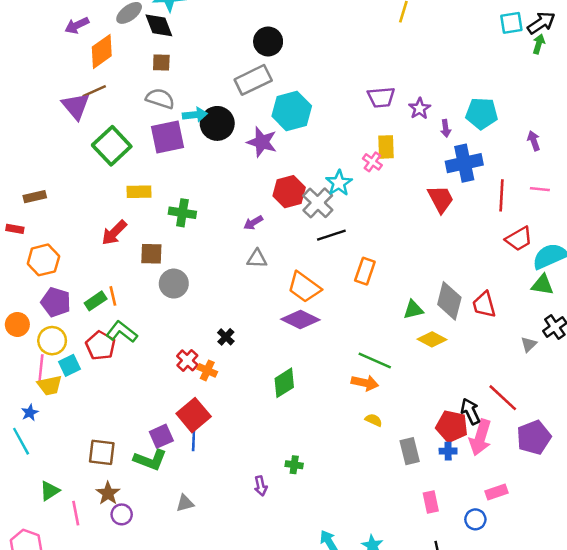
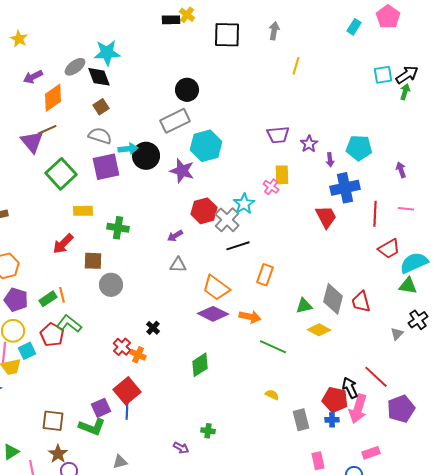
brown square: (161, 63) -> (101, 107), turned -35
orange arrow: (365, 383) -> (250, 317), moved
purple arrow: (261, 486) -> (181, 448), turned -49

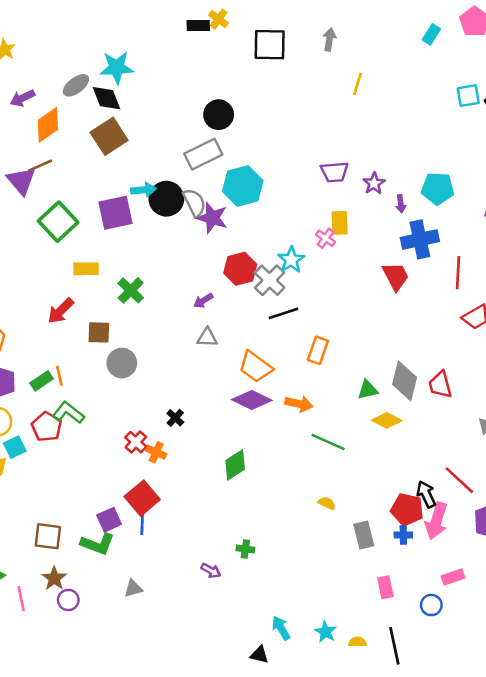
brown square: (101, 107) -> (109, 136), size x1.8
gray semicircle: (100, 136) -> (194, 203), moved, turned 45
green cross: (118, 228) -> (131, 290), turned 35

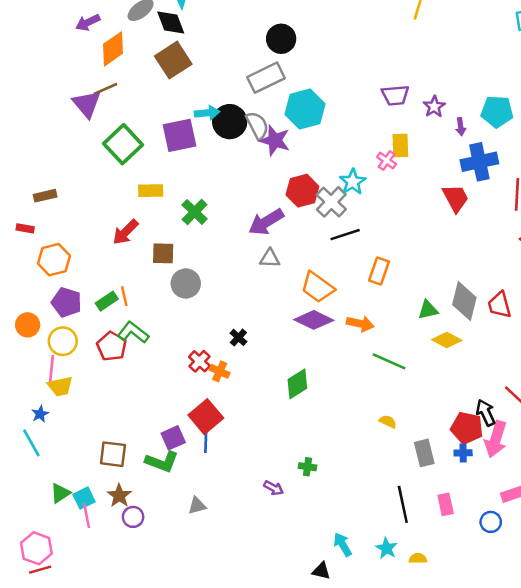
purple arrow: (203, 301) -> (266, 222), size x1.8
cyan square: (15, 447) -> (84, 498), moved
black line: (394, 646) -> (403, 504), moved

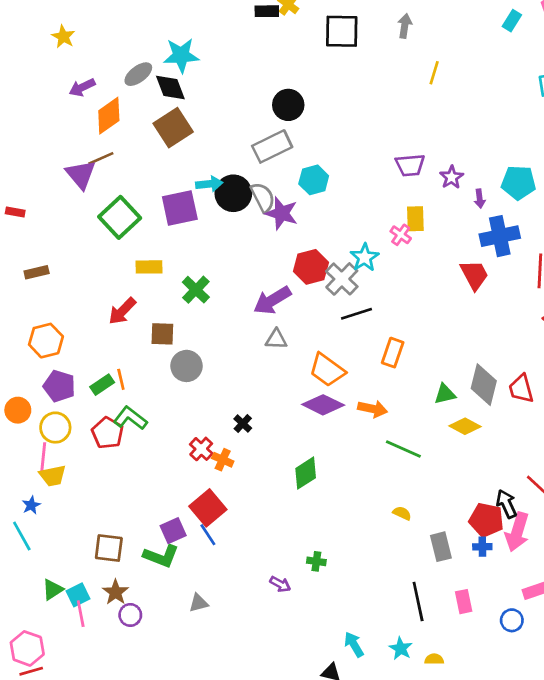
cyan hexagon: (305, 109) -> (314, 180), size x0.7
red rectangle: (25, 228) -> (15, 212), moved
blue line: (206, 442) -> (208, 535), turned -35

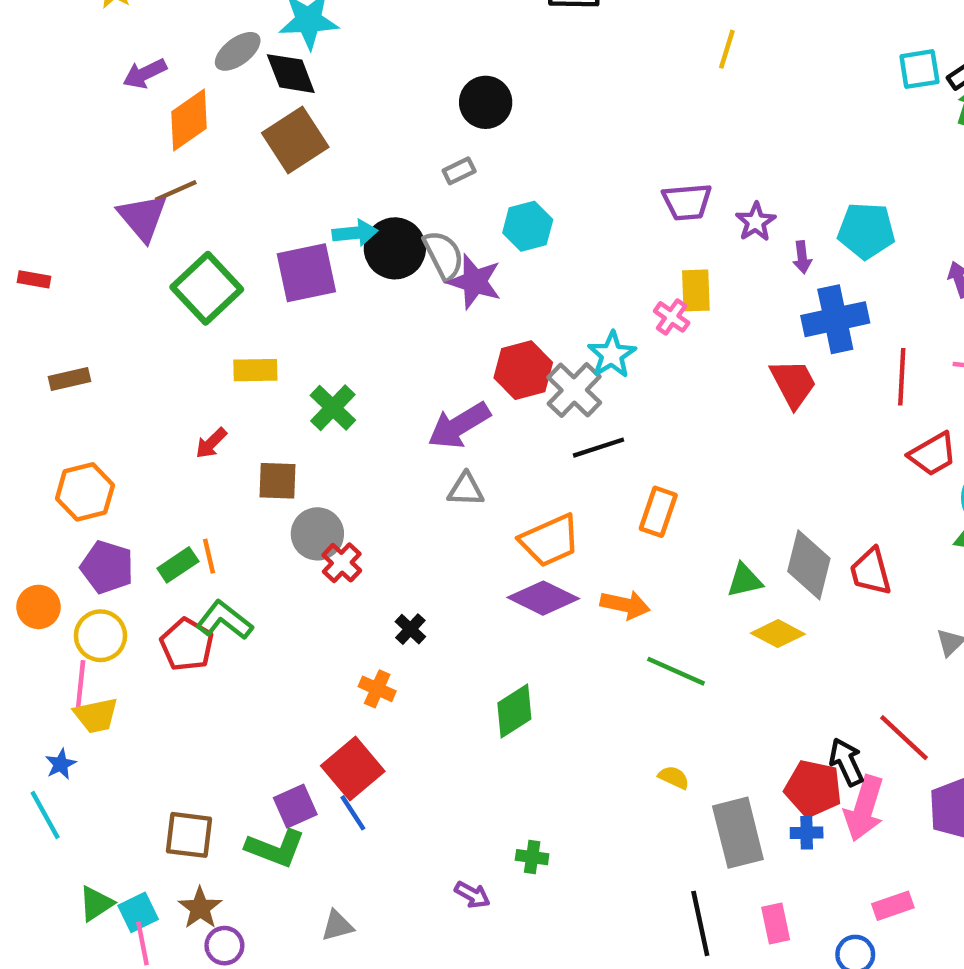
gray rectangle: (272, 146) -> (459, 171), size x0.5
red arrow: (122, 311) -> (211, 443), size x0.7
orange trapezoid: (327, 370) -> (550, 541), turned -60
red cross: (201, 449) -> (342, 563), moved
gray rectangle: (441, 547) -> (738, 833), size x1.4

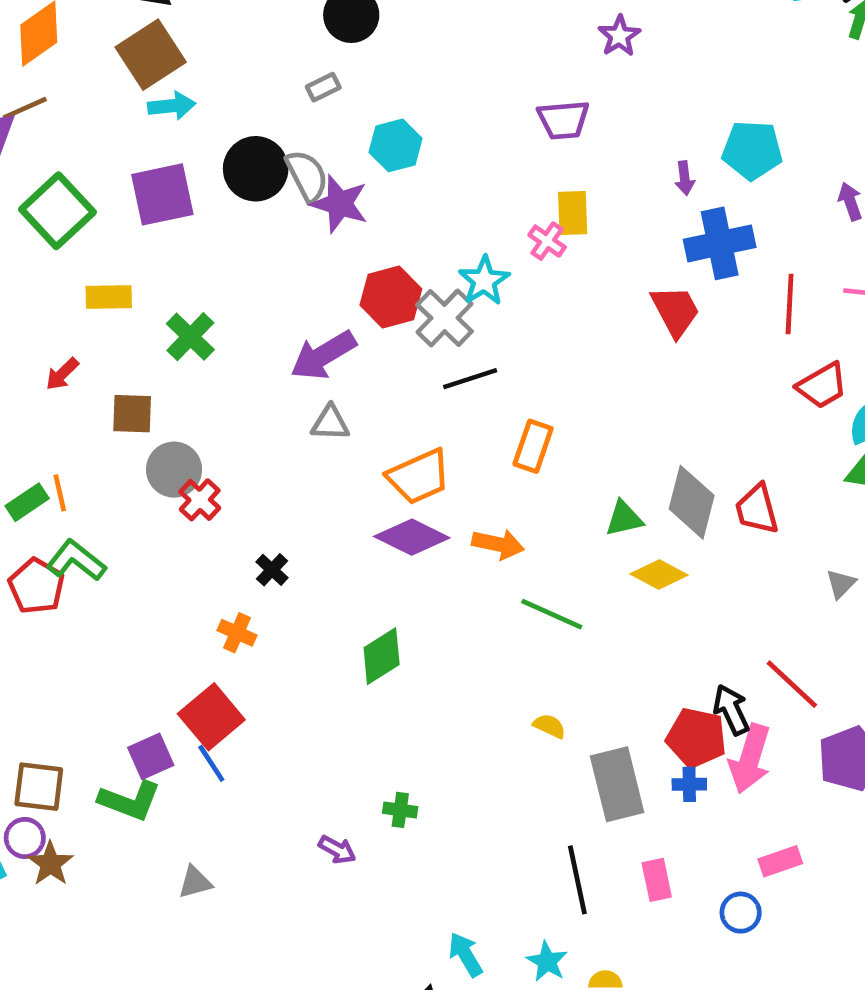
purple star: (756, 222) -> (619, 36), moved
cyan arrow: (355, 233) -> (172, 106), moved
purple circle: (224, 946) -> (25, 838), moved

